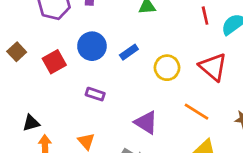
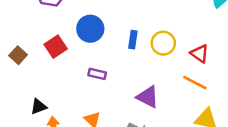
brown square: (17, 52) -> (18, 55), moved
blue rectangle: (129, 52) -> (133, 40), moved, turned -42
red triangle: (213, 67) -> (200, 54), moved, size x0.7

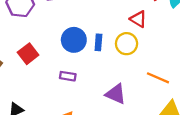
blue circle: (90, 29) -> (74, 40), moved
red triangle: (200, 54) -> (138, 19), moved

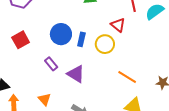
purple rectangle: (68, 76) -> (51, 64), turned 32
purple triangle: (116, 94) -> (76, 74), moved

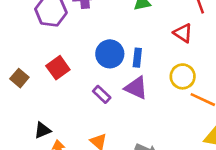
yellow circle: (105, 44) -> (183, 76), moved
purple triangle: (76, 74) -> (136, 88), moved

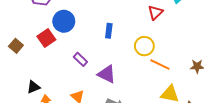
red triangle: (183, 33) -> (155, 12), moved, turned 42
blue circle: (110, 54) -> (64, 21), moved
purple triangle: (136, 88) -> (107, 74), moved

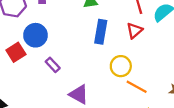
blue rectangle: (109, 31) -> (101, 32), moved, size x1.5
purple rectangle: (80, 59) -> (53, 65), moved

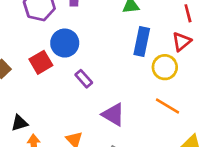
yellow circle: (121, 66) -> (165, 67), moved
orange line: (137, 87) -> (168, 106), moved

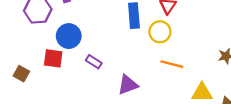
red square: (41, 62) -> (53, 58), turned -36
purple triangle: (113, 115) -> (128, 85), turned -35

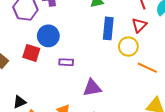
purple rectangle: (94, 62) -> (66, 62), turned -40
orange line: (172, 64) -> (147, 68), moved

